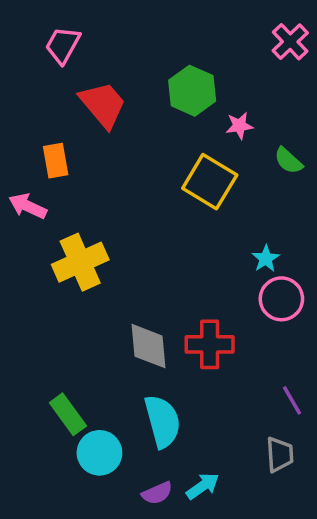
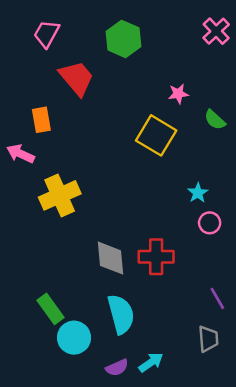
green hexagon: (192, 91) -> (124, 39), moved
pink circle: (281, 299) -> (210, 223), size x0.7

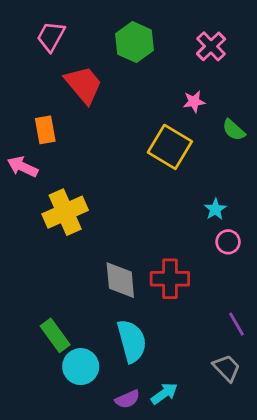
pink cross: (216, 31) -> (211, 46), moved
gray trapezoid: (208, 339) -> (227, 368), turned -40

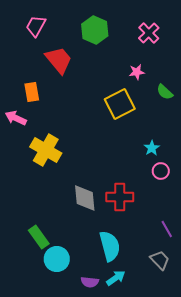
yellow square: (170, 147) -> (120, 104), turned 32
yellow cross: (65, 212) -> (46, 150), turned -36
cyan semicircle: (132, 341) -> (110, 246), moved
purple semicircle: (127, 399) -> (90, 282), turned 30

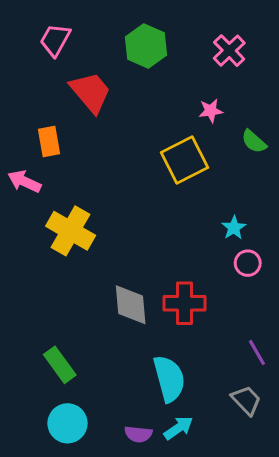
cyan circle: (57, 259) -> (67, 423), moved

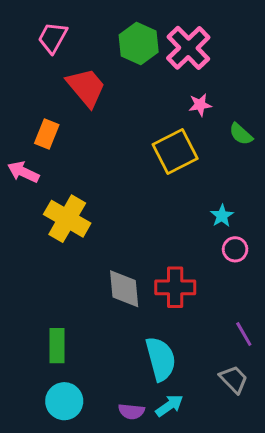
pink cross: (229, 51) -> (188, 48), moved, size x1.4
orange rectangle: (49, 141) -> (47, 134), turned 32
green rectangle: (60, 365) -> (57, 346), turned 36

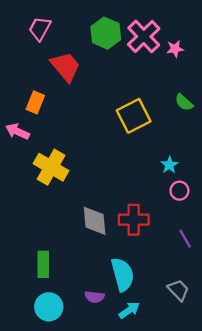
pink star: (200, 105) -> (175, 49), moved
purple line: (244, 334) -> (185, 239), moved
purple semicircle: (131, 411) -> (95, 297), moved

